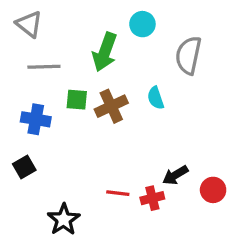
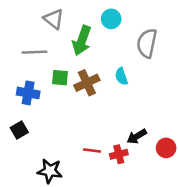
gray triangle: (29, 24) -> (54, 19), moved
black star: (64, 219) -> (50, 171), turned -30

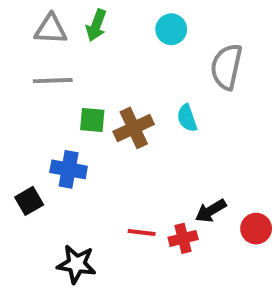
gray triangle: (54, 19) -> (51, 29), moved, turned -35
green arrow: (82, 41) -> (96, 25), moved, size x0.7
blue cross: (28, 93) -> (69, 169), moved

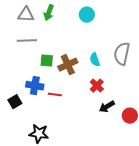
gray semicircle: (226, 67) -> (122, 54), moved
red line: (142, 232) -> (55, 95), moved
red cross: (183, 238) -> (97, 86), moved, turned -32

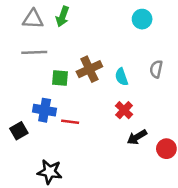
cyan circle: (87, 15) -> (142, 19), moved
gray semicircle: (122, 54) -> (156, 69), size x0.6
brown cross: (68, 65) -> (89, 69), moved

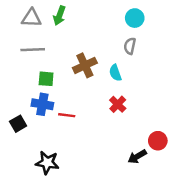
gray semicircle: (156, 69) -> (130, 46), moved
green square: (60, 78) -> (46, 79), moved
black arrow: (137, 137) -> (137, 157), moved

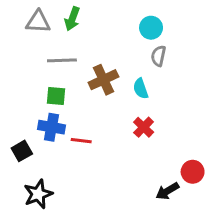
cyan circle: (135, 18) -> (151, 28), moved
gray line: (33, 50) -> (62, 60), moved
black star: (47, 163) -> (38, 194), moved, turned -30

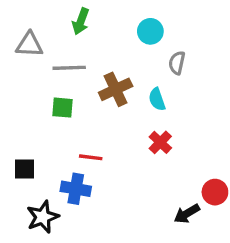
gray triangle: (38, 22) -> (29, 45), moved
cyan circle: (151, 28) -> (150, 31), moved
blue cross: (52, 127) -> (76, 189), moved
black square: (22, 151) -> (24, 169), turned 30

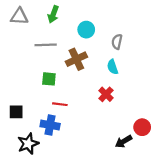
cyan circle: (150, 31) -> (86, 30), moved
gray triangle: (29, 45) -> (19, 16), moved
cyan semicircle: (157, 99) -> (113, 67), moved
green square: (63, 108) -> (49, 79), moved

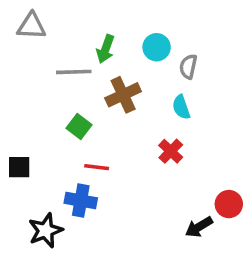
green arrow: (53, 14) -> (105, 49), moved
cyan circle: (86, 30) -> (157, 47), moved
green square: (49, 79) -> (79, 127), turned 32
black square: (16, 112) -> (19, 167), moved

